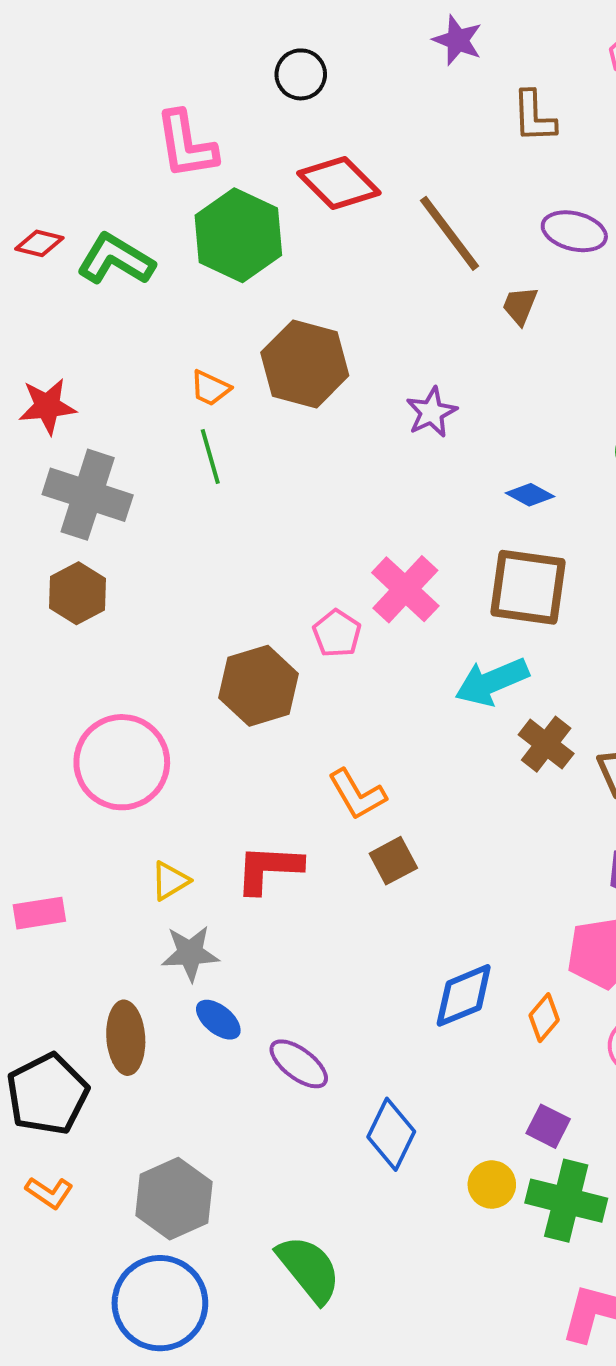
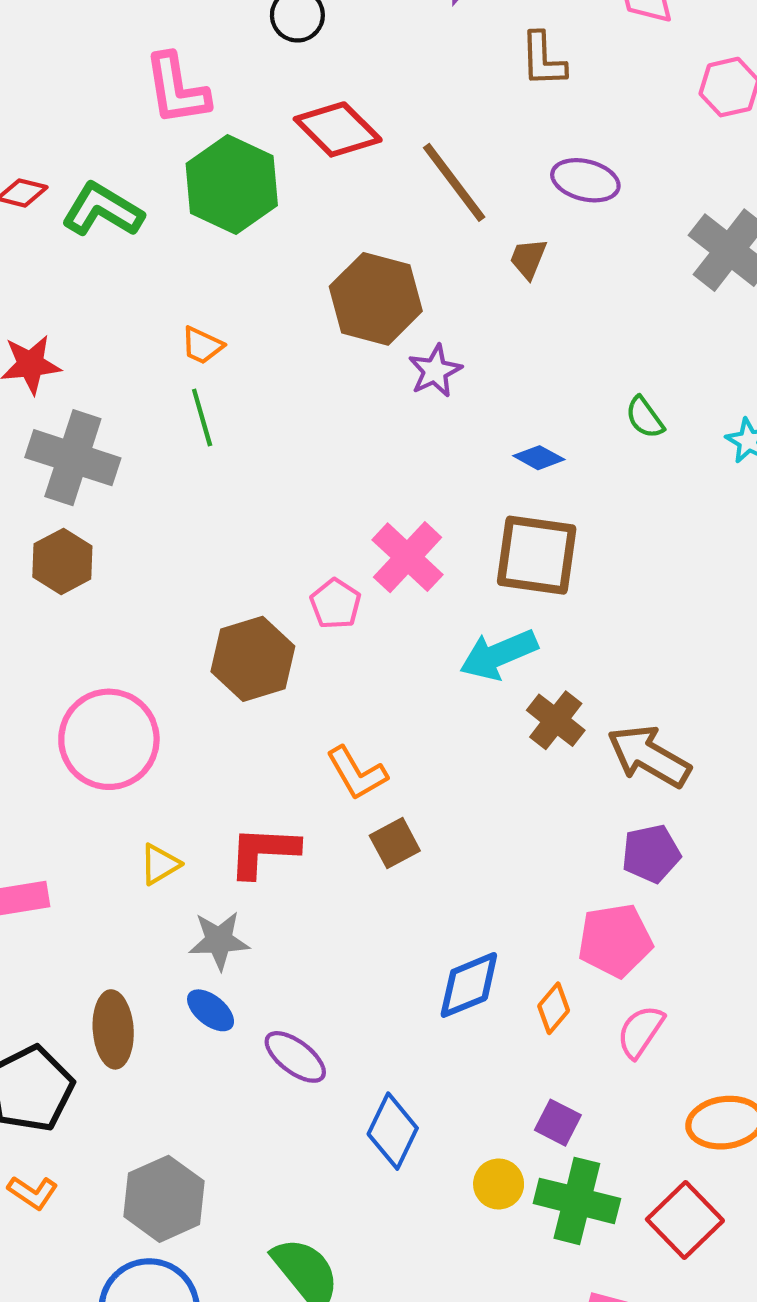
brown hexagon: (305, 364) -> (376, 299), moved
gray star: (190, 953) -> (219, 940), moved

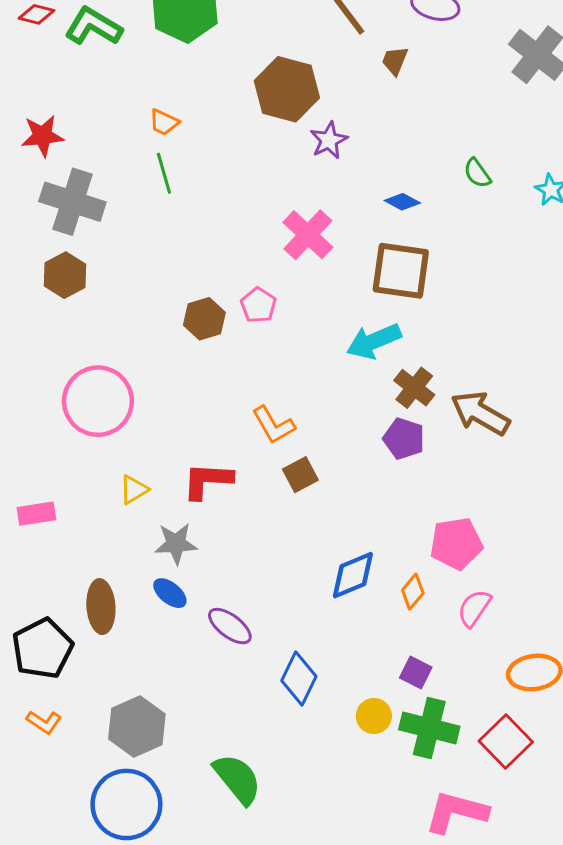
pink cross: (408, 557) -> (308, 235), moved
brown hexagon: (253, 659) -> (204, 319), moved, size x0.7
purple pentagon: (651, 854) -> (404, 439), moved, turned 30

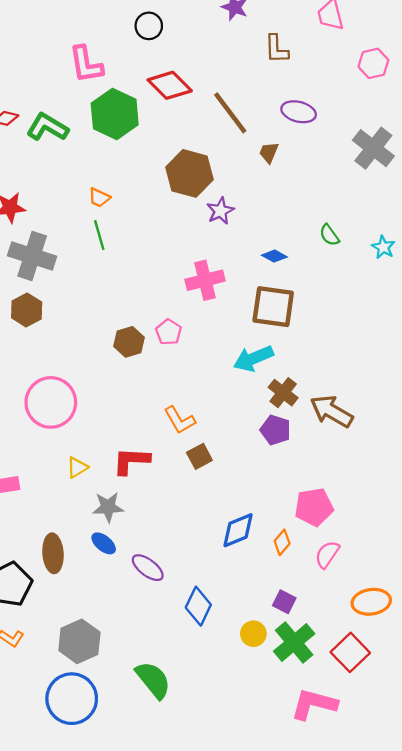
pink cross: (308, 235) -> (205, 280), turned 33
green cross: (429, 728) -> (294, 642), turned 36

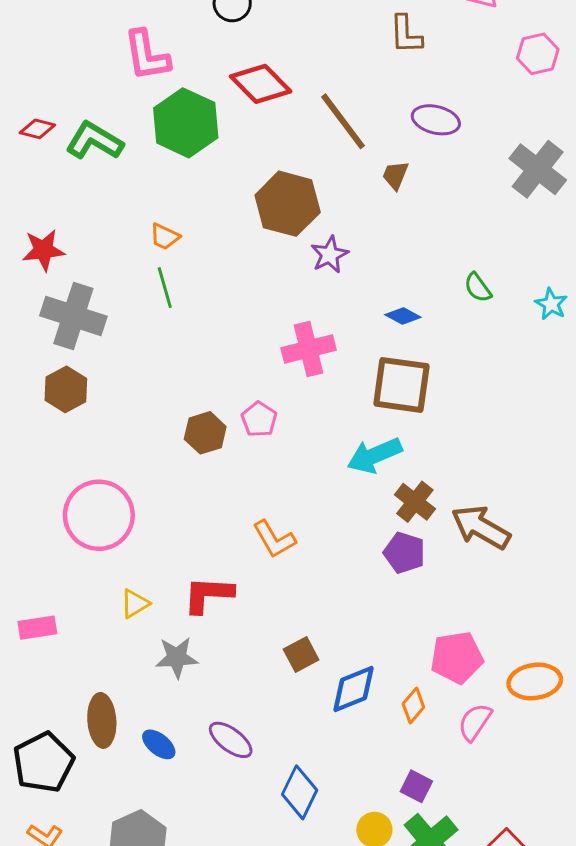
brown square: (199, 456) -> (301, 655), moved
blue ellipse: (104, 543) -> (159, 744), moved
orange ellipse: (371, 602) -> (535, 681), moved

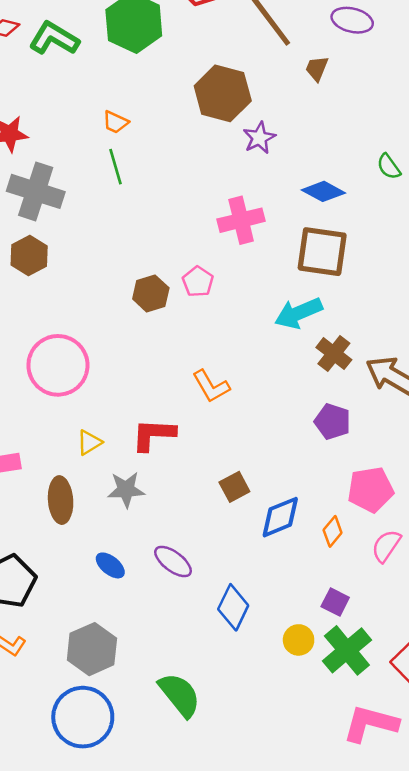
blue diamond: (403, 316) -> (323, 191), size x1.4
purple pentagon: (404, 553) -> (333, 422), moved
brown ellipse: (102, 720) -> (61, 500), moved

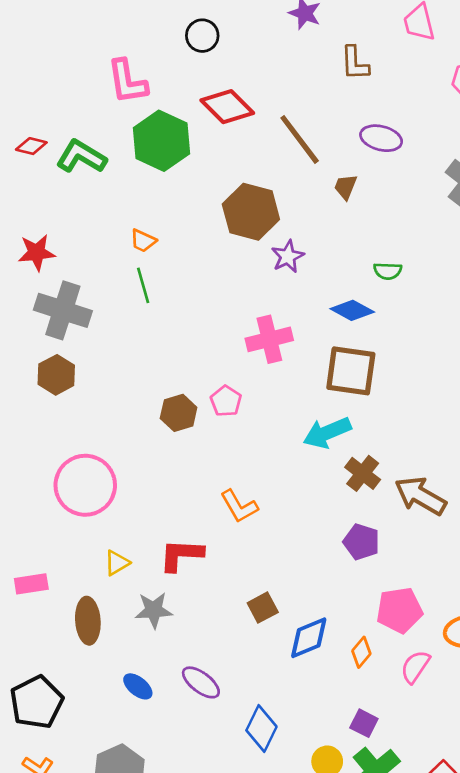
green semicircle: (389, 167) -> (388, 271), moved, turned -52

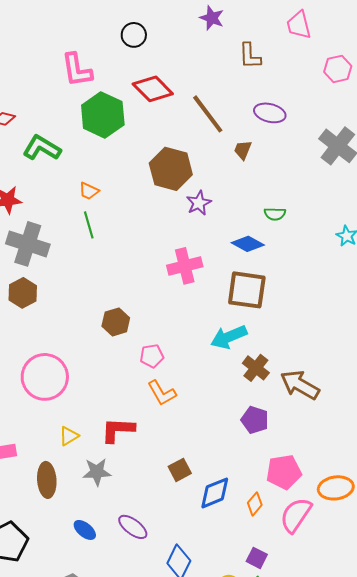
green L-shape: (81, 157) -> (42, 148), moved
pink pentagon: (226, 401) -> (152, 356), moved, turned 30
pink semicircle: (415, 667) -> (296, 515), size x1.4

